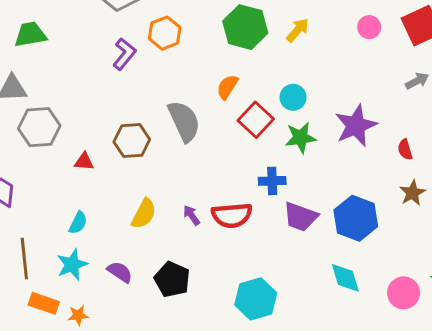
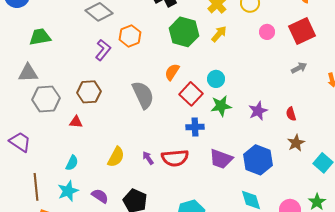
purple star: (356, 126) -> (258, 111), moved, size x0.7
brown hexagon: (132, 141) -> (89, 92), moved
blue cross: (272, 181) -> (195, 127), moved

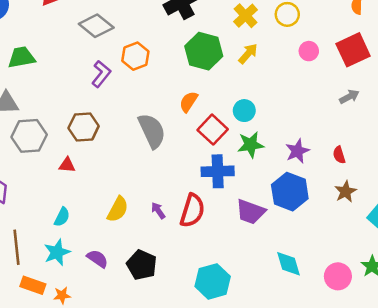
blue cross: (195, 127) -> (218, 171), size x1.4
red semicircle: (175, 158) -> (192, 211), turned -68
blue hexagon: (258, 160) -> (290, 192), moved

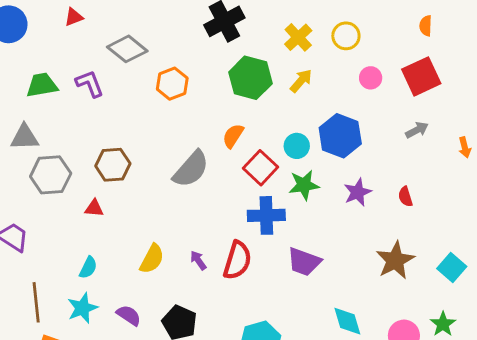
purple L-shape: (101, 74) -> (90, 84), moved, turned -60
gray semicircle: (152, 131) -> (191, 169), turned 66
blue hexagon: (290, 192) -> (340, 136), moved
brown star: (345, 192) -> (395, 260), moved, size x1.5

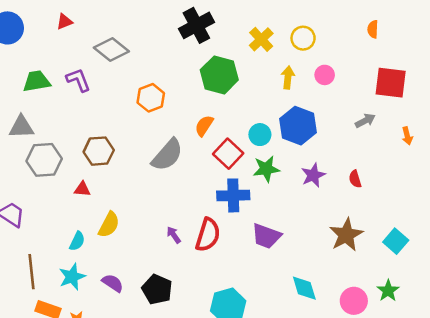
red square: (421, 76) -> (391, 83), moved, turned 32
yellow arrow: (301, 81) -> (288, 77), moved, turned -35
orange hexagon: (172, 84) -> (151, 98), moved
yellow semicircle: (152, 259) -> (109, 225), moved

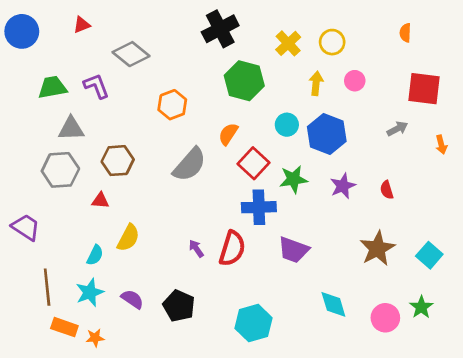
gray triangle: (21, 127) -> (71, 129), moved
cyan circle: (260, 135) -> (287, 125), moved

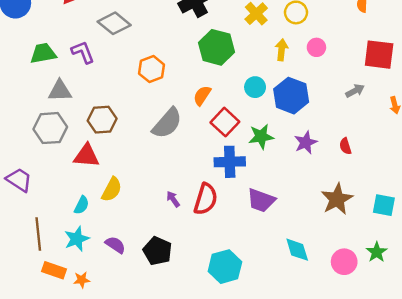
red triangle: (100, 201) -> (86, 156), size x1.6
cyan square: (429, 255) -> (384, 205), turned -30

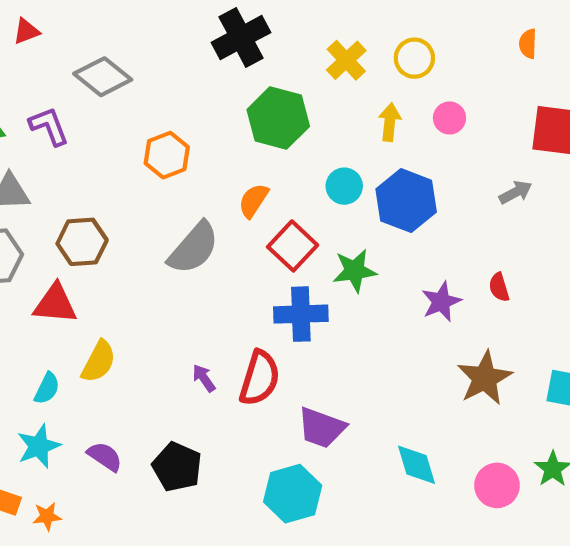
purple star: (306, 143) -> (441, 302), moved
purple trapezoid: (261, 200) -> (322, 428), moved

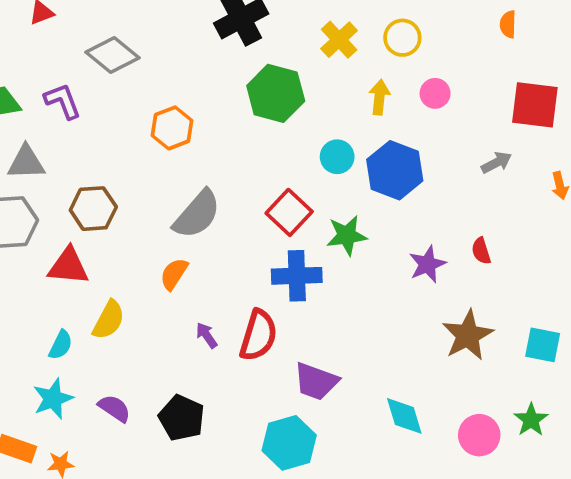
orange semicircle: (253, 201) -> (174, 274), moved

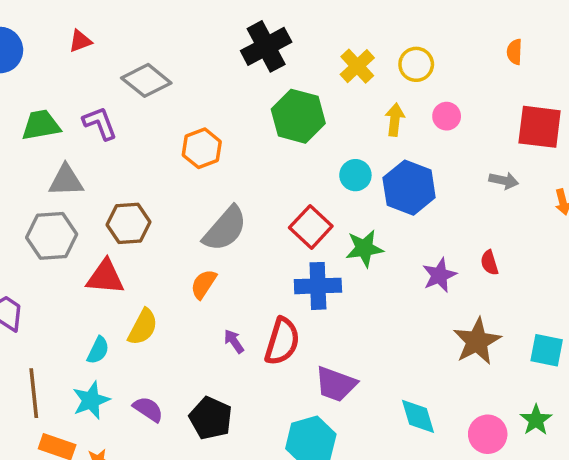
gray arrow: (496, 163) -> (504, 180), turned 40

